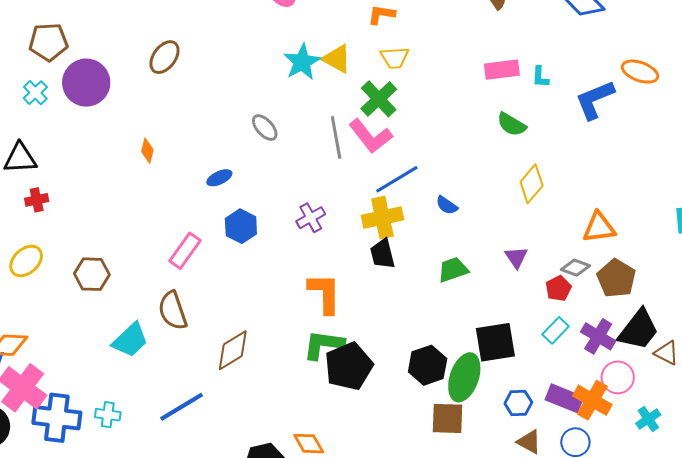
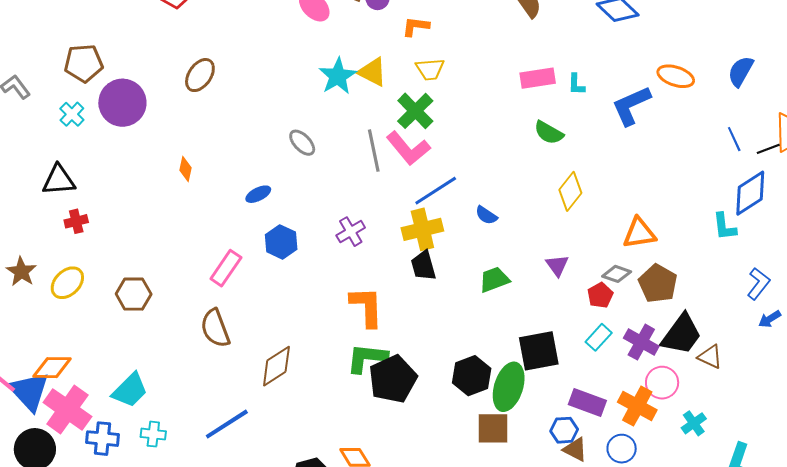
cyan trapezoid: (130, 340) -> (130, 390), moved
purple rectangle: (564, 398) -> (587, 403), moved
blue hexagon: (518, 403) -> (564, 430), moved
blue cross: (57, 418) -> (102, 439), size x0.7

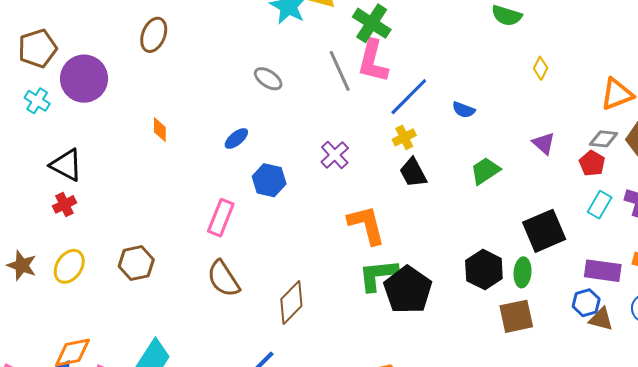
pink L-shape: (408, 148) -> (373, 61), turned 66
black triangle: (59, 180) -> (66, 165), moved, turned 45
yellow diamond: (570, 191) -> (541, 68), size x0.6
yellow cross: (422, 229) -> (404, 137), size x0.6
green ellipse: (509, 387) -> (522, 272), size x0.6

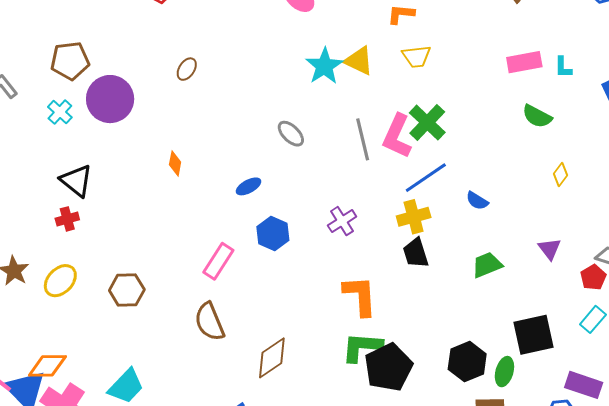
green cross: (372, 23) -> (427, 123), moved
brown ellipse: (154, 35) -> (187, 69), size x0.7
yellow cross: (404, 137) -> (414, 217), size x1.4

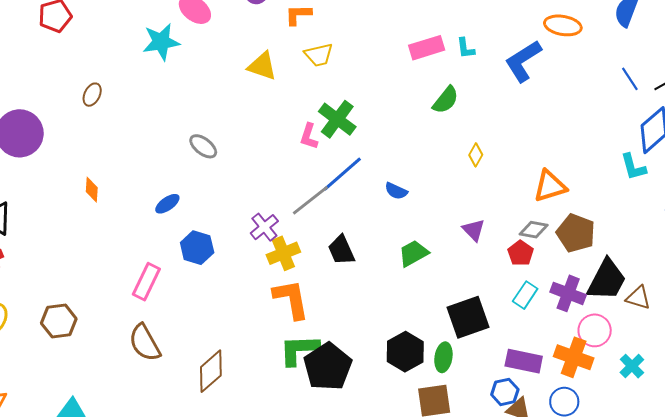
cyan star: (324, 66) -> (161, 42), moved, turned 30
green semicircle: (537, 116) -> (446, 100), turned -72
pink L-shape: (397, 136) -> (309, 136), size x0.6
gray line: (363, 139) -> (310, 200), moved, turned 72
yellow cross: (414, 217) -> (283, 253), moved

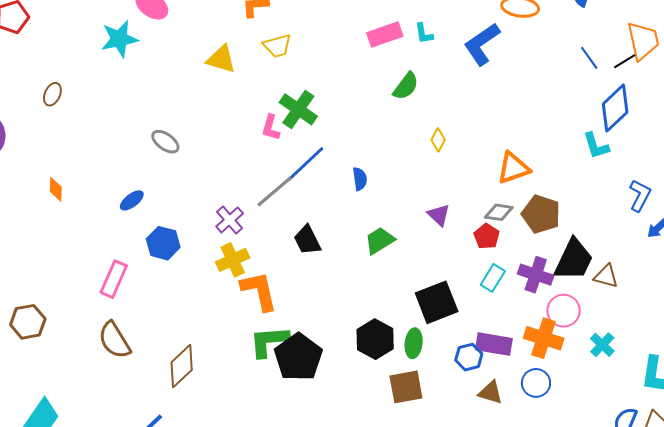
blue semicircle: (396, 191) -> (360, 179), turned -120
yellow cross: (283, 253) -> (233, 260), moved
blue hexagon: (505, 392) -> (469, 357), moved

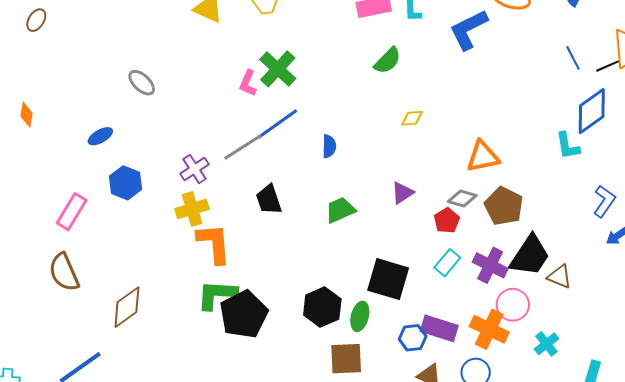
yellow diamond: (438, 140) -> (412, 118), turned 50
purple triangle: (439, 215) -> (402, 193), turned 35
black square: (437, 302) -> (388, 279), turned 30

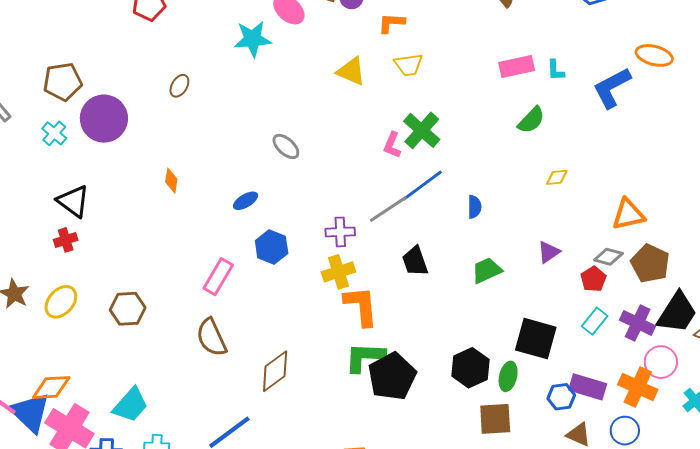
purple cross: (195, 169) -> (340, 232), turned 32

